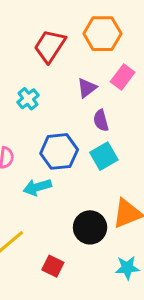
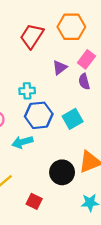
cyan cross: (28, 99) -> (27, 91), moved, turned 35
purple semicircle: (101, 120) -> (84, 82), moved

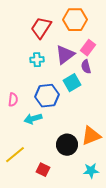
purple triangle: (60, 68) -> (65, 55), size x1.5
cyan cross: (27, 91) -> (37, 60), moved
cyan square: (73, 119) -> (72, 83), moved

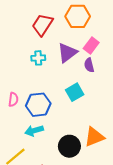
cyan square: (72, 83) -> (75, 92), moved
blue hexagon: (47, 96) -> (38, 105), moved
cyan arrow: (33, 119) -> (34, 131), moved

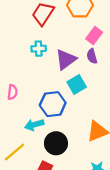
purple triangle: (67, 53) -> (66, 59), moved
blue hexagon: (38, 105) -> (53, 104), moved
black circle: (69, 146) -> (56, 143), moved

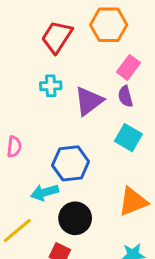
cyan square: (77, 84) -> (128, 138), moved, turned -30

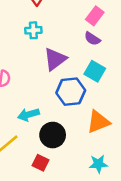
purple semicircle: (125, 96) -> (92, 39), turned -42
purple triangle: (89, 101) -> (55, 59), moved
blue hexagon: (71, 163) -> (71, 92), moved

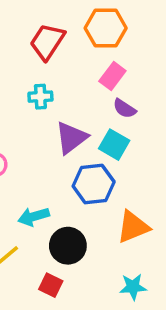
pink rectangle: (95, 16) -> (112, 76), moved
cyan square: (95, 71) -> (114, 145), moved

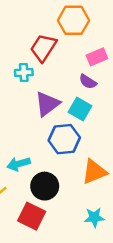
red trapezoid: (47, 42) -> (43, 48), moved
pink rectangle: (112, 76) -> (97, 57), moved, turned 30
red square: (51, 285) -> (32, 216), size x1.5

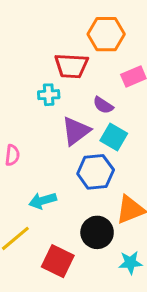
red trapezoid: (43, 48) -> (71, 66), turned -120
purple semicircle: (88, 82) -> (103, 105), moved
black circle: (45, 186) -> (97, 232), moved

